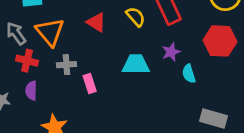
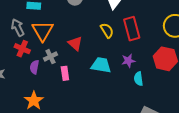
red triangle: (96, 22) -> (75, 43), moved
gray cross: (66, 65) -> (50, 57), turned -32
purple semicircle: (31, 91) -> (34, 67), moved

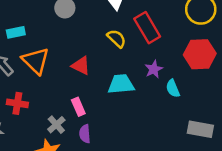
red cross: (22, 49) -> (17, 103), moved
gray cross: (50, 57) -> (56, 125), moved
purple semicircle: (34, 67) -> (85, 134), moved

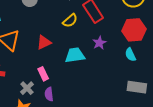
yellow semicircle: (117, 38) -> (70, 21), turned 98
red triangle: (81, 66) -> (44, 42), turned -49
cyan semicircle: (173, 88) -> (130, 55), moved

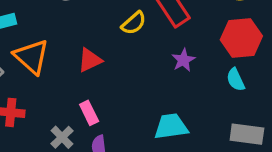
cyan trapezoid: (75, 55) -> (171, 126), moved

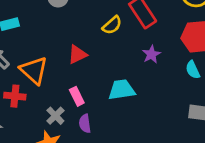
orange triangle: (32, 57) -> (34, 70), moved
cyan trapezoid: (171, 126) -> (122, 90), moved

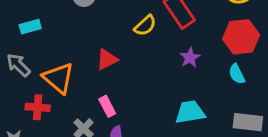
cyan trapezoid: (122, 90) -> (190, 112), moved

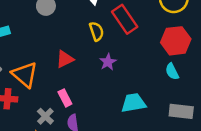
yellow semicircle: (145, 26) -> (96, 31), turned -66
purple star: (190, 58) -> (108, 62), moved

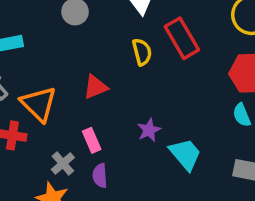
purple star: (108, 62) -> (149, 130), moved
cyan trapezoid: (133, 103) -> (185, 154), turned 55

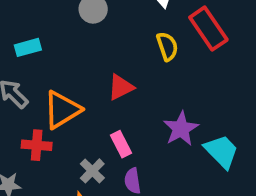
orange triangle: (39, 104) -> (62, 110), turned 48
purple star: (149, 130) -> (181, 129), size x1.4

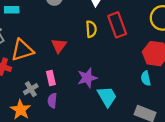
red triangle: (121, 87) -> (59, 46), turned -42

